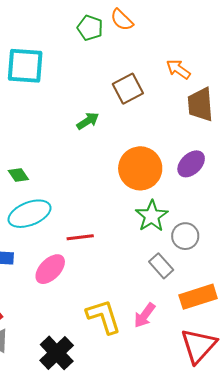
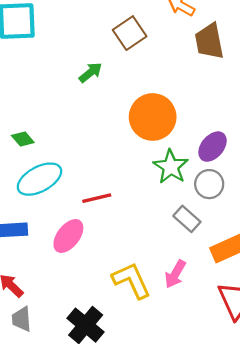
purple ellipse: (191, 164) -> (213, 147), moved

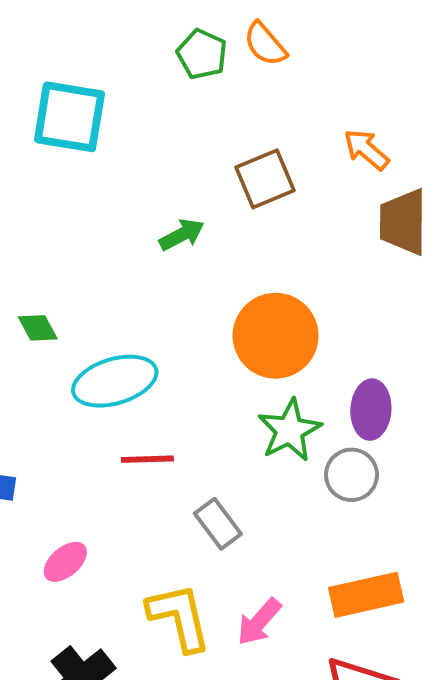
purple ellipse: (213, 147) -> (371, 410), turned -48
cyan ellipse: (39, 179) -> (115, 381), moved
gray rectangle: (187, 219) -> (218, 524), moved
pink ellipse: (68, 236) -> (65, 562), moved, size x0.7

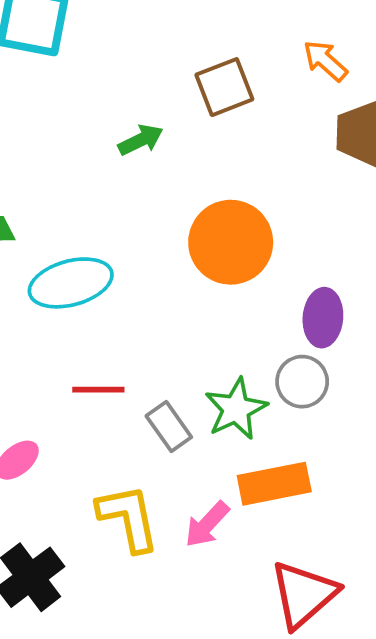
green star: (290, 430) -> (236, 409), moved
red line: (147, 459) -> (98, 390), moved
orange rectangle: (366, 595) -> (274, 484), moved

